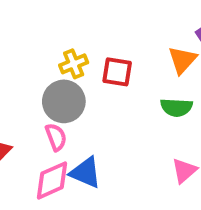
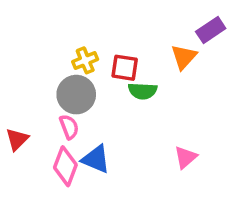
green semicircle: (176, 107) -> (143, 91), moved
pink diamond: (52, 180) -> (65, 166), turned -45

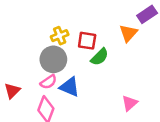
green semicircle: (143, 91) -> (100, 57), turned -48
pink semicircle: (69, 127) -> (48, 82), turned 77
blue triangle: (96, 159) -> (70, 87), moved

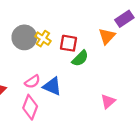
yellow cross: (60, 36) -> (43, 39), turned -35
gray circle: (53, 59) -> (24, 37), moved

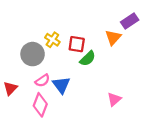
gray circle: (24, 37) -> (33, 54), moved
blue triangle: (52, 86) -> (61, 85), turned 30

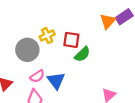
orange triangle: (113, 38) -> (108, 21), moved
yellow cross: (52, 40) -> (47, 36), turned 32

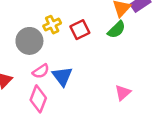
red square: (71, 40) -> (80, 30), turned -35
green semicircle: (82, 54) -> (116, 30), moved

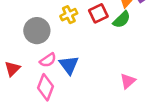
yellow cross: (52, 25) -> (69, 15), moved
red square: (80, 30) -> (98, 13), moved

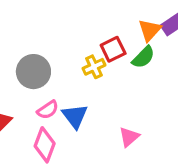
yellow cross: (69, 15) -> (94, 67), moved
pink triangle: (128, 81) -> (129, 137), moved

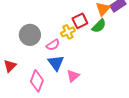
pink semicircle: (48, 110) -> (53, 45), moved
pink triangle: (129, 137) -> (73, 76), moved

